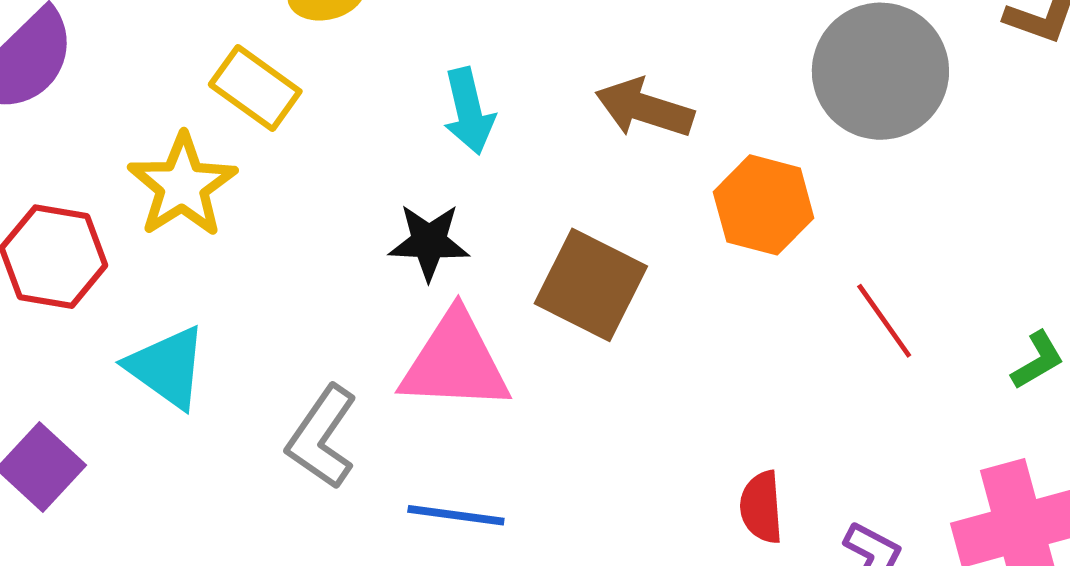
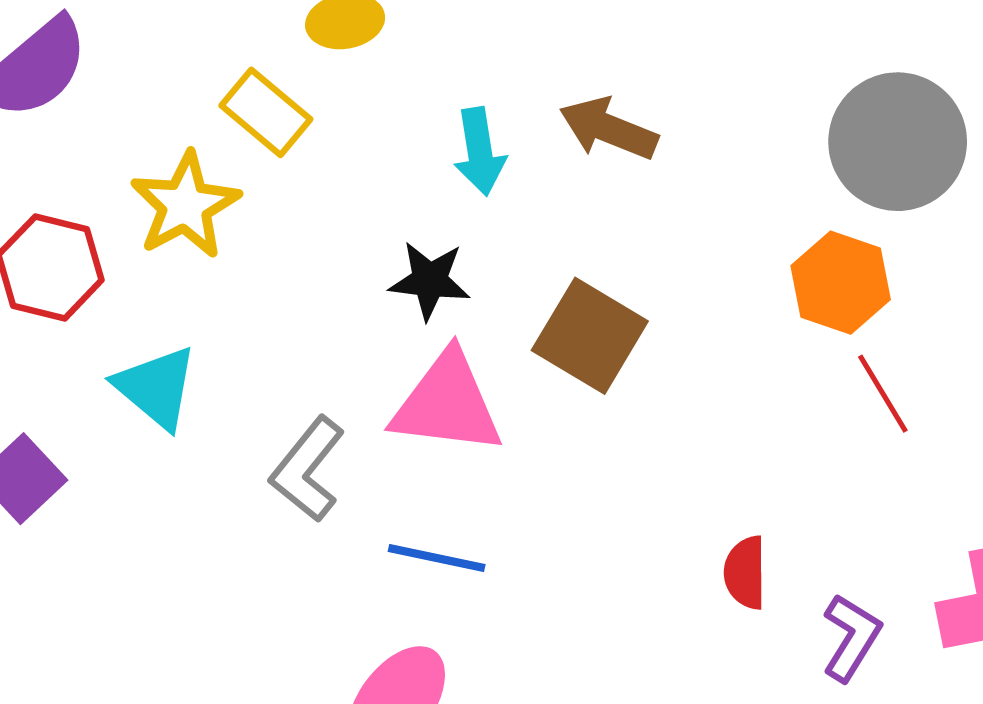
brown arrow: (644, 108) -> (609, 129), moved
orange hexagon: (764, 205) -> (841, 283), moved

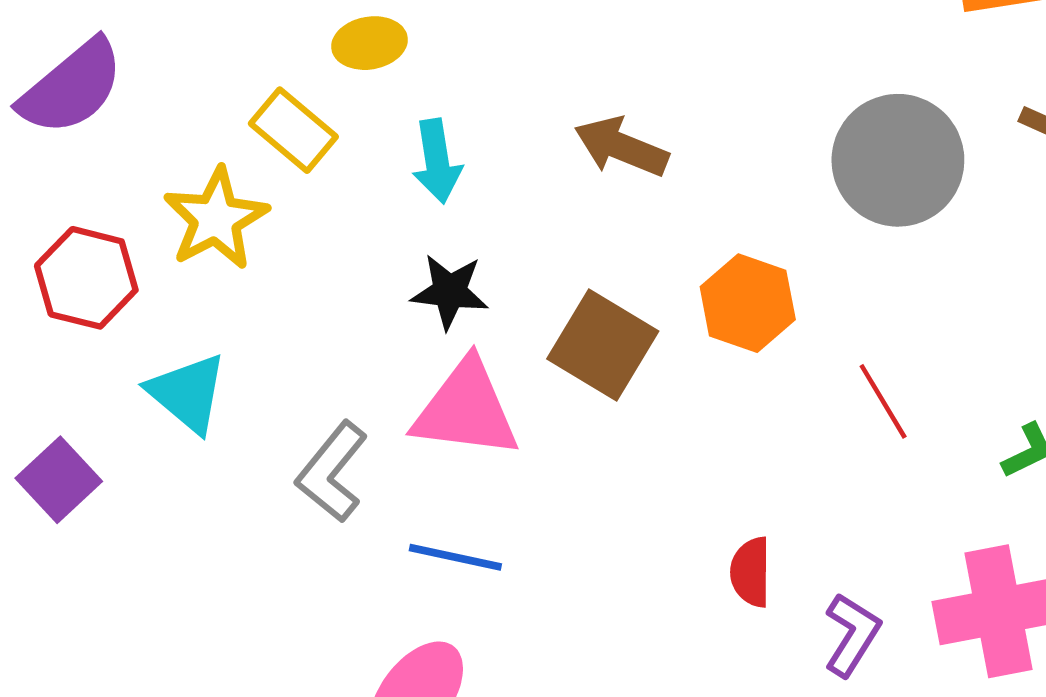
cyan arrow: (480, 151) -> (437, 161), moved
orange hexagon: (841, 283) -> (748, 303), moved

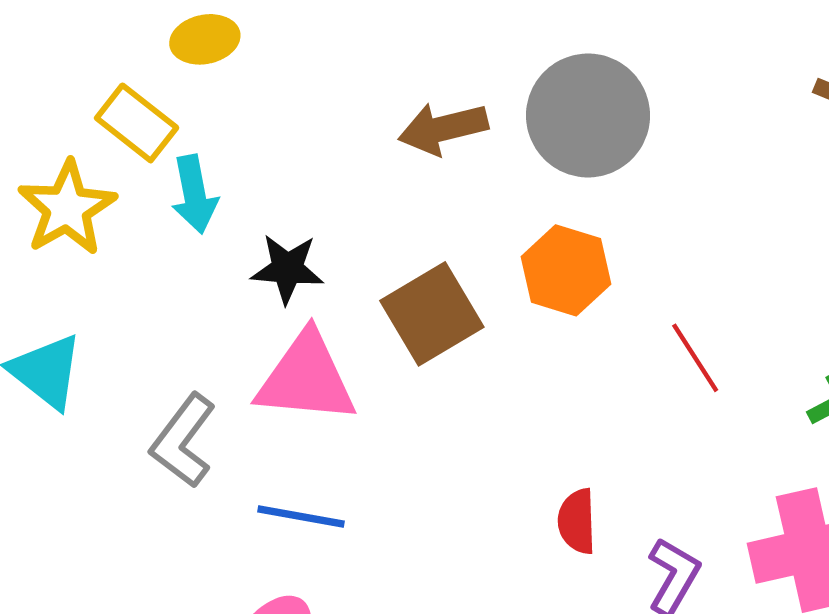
brown arrow: (621, 147) -> (443, 128), turned -34
gray circle: (898, 160) -> (588, 115), moved
cyan arrow: (437, 161) -> (194, 194), moved
brown square: (603, 345) -> (432, 314), turned 30

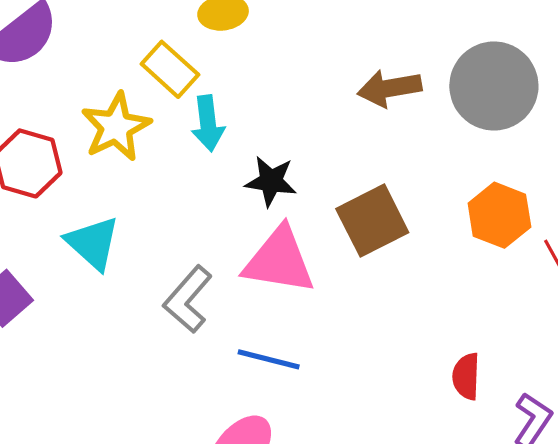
orange hexagon: (566, 270) -> (499, 215), moved

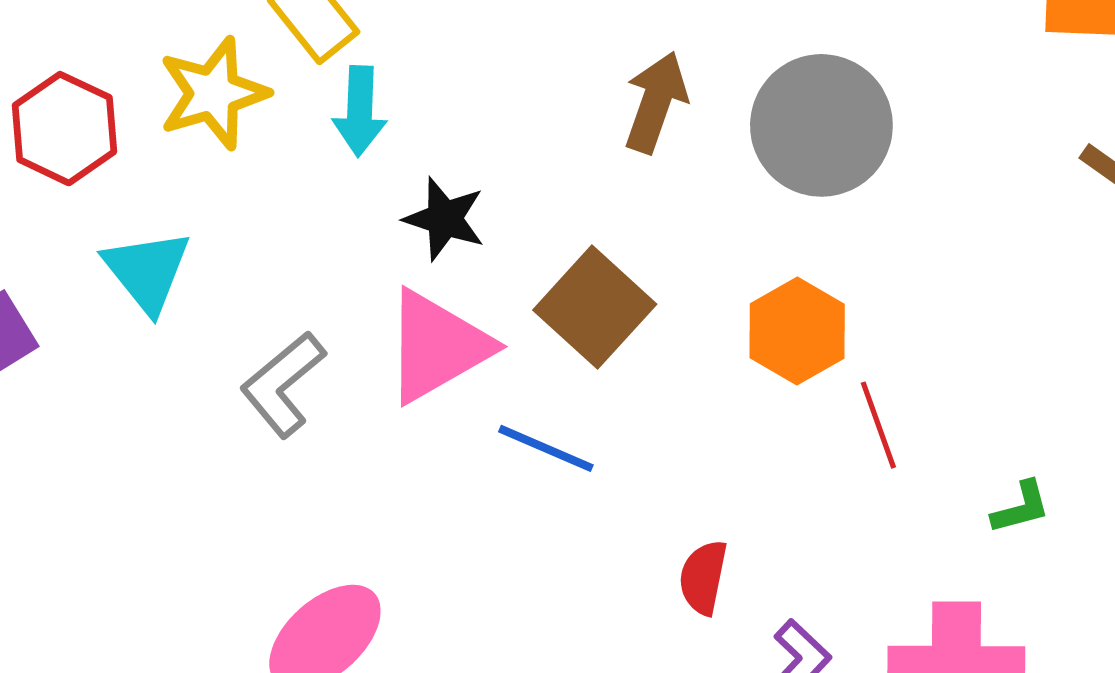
brown arrow: (389, 88) -> (656, 102), turned 110
brown square: (372, 221) -> (595, 307), turned -30
pink triangle: (279, 261) -> (437, 346), turned -48
blue line: (269, 359) -> (546, 448), moved

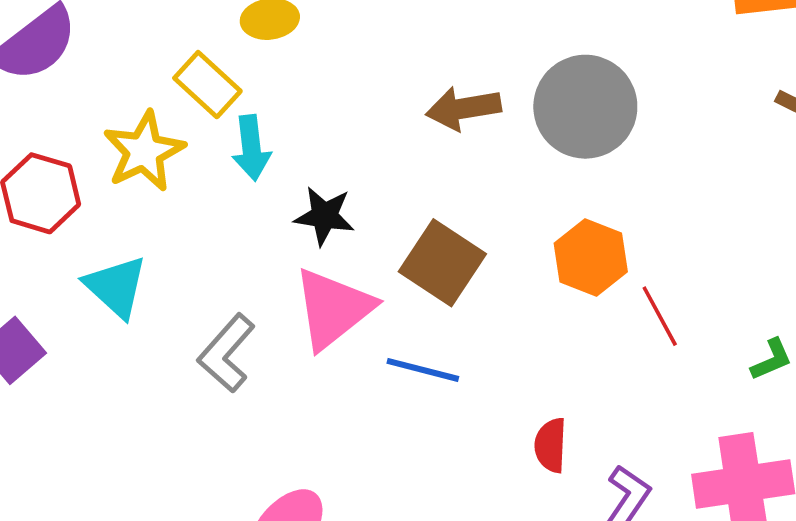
brown arrow: (656, 102) -> (463, 108), turned -110

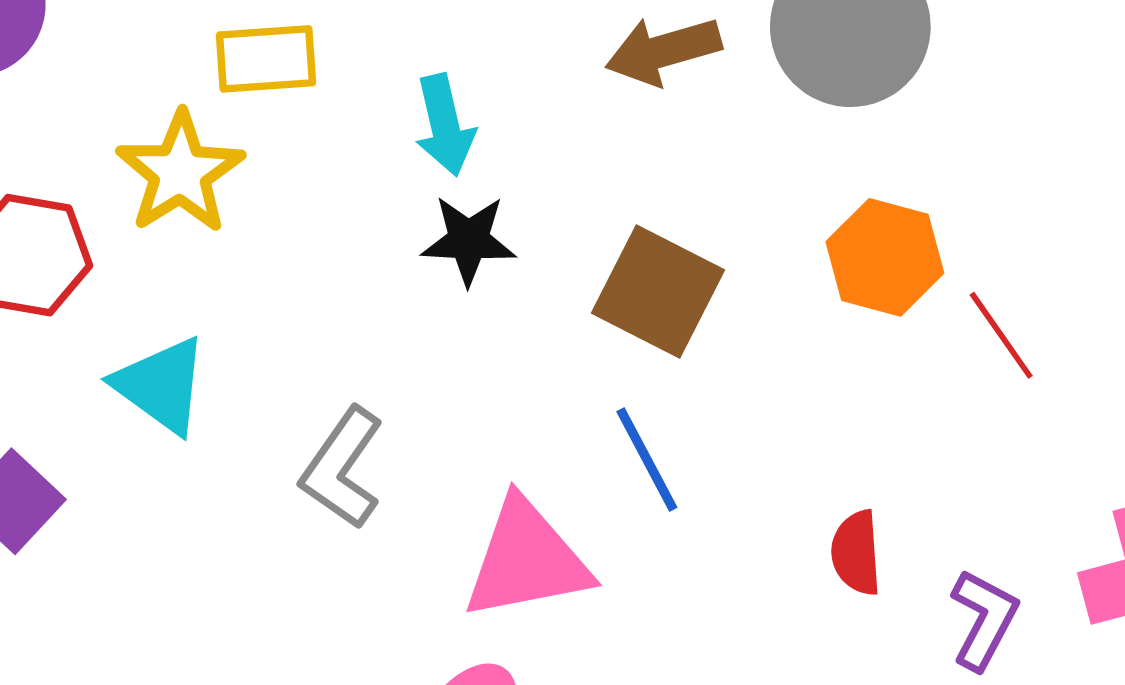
yellow rectangle: (207, 85) -> (266, 59), turned -40
cyan arrow: (251, 148) -> (445, 125), moved
pink triangle: (333, 309) -> (527, 560), moved, turned 34
blue line: (423, 370) -> (647, 459), turned 54

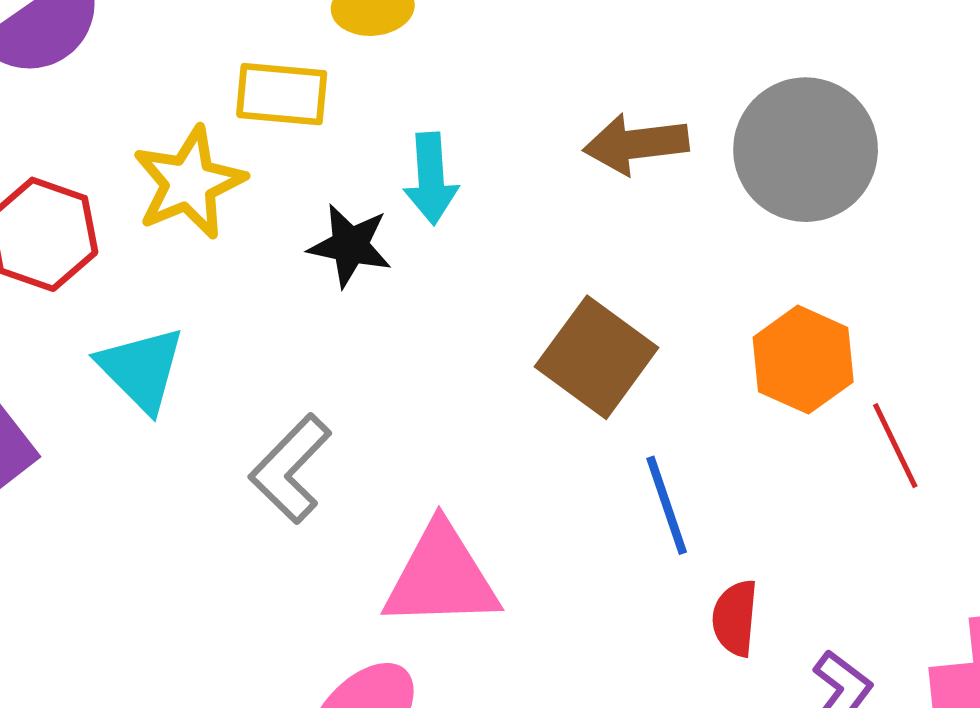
black star: (469, 240) -> (350, 245), moved
blue line: (647, 459) -> (667, 505), moved

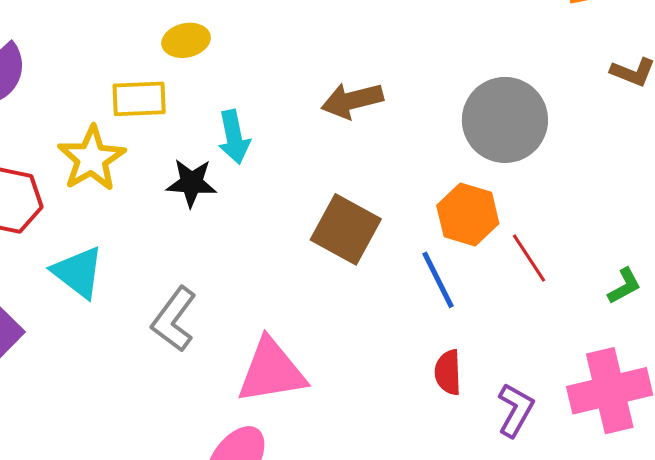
gray circle: (806, 150) -> (505, 120), moved
blue line: (667, 505) -> (438, 280), moved

